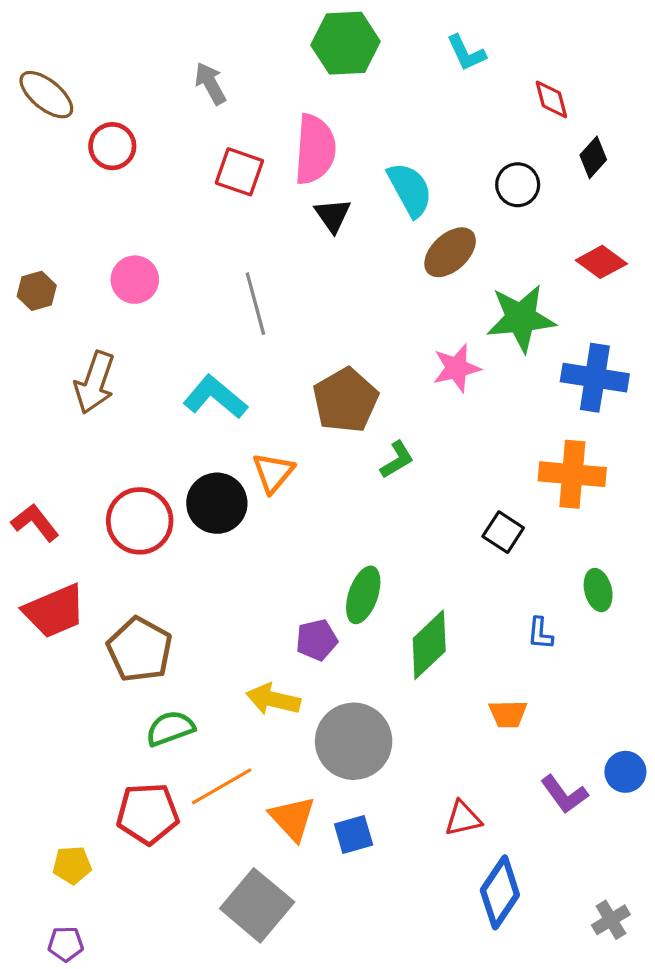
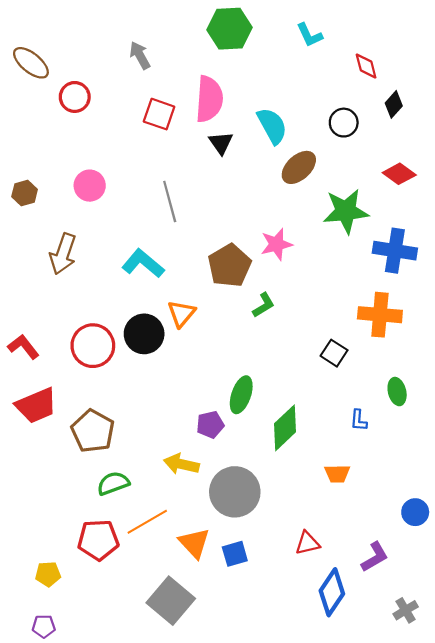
pink star: (457, 368) -> (276, 244), moved
purple L-shape: (564, 794) -> (375, 557), moved, turned -84

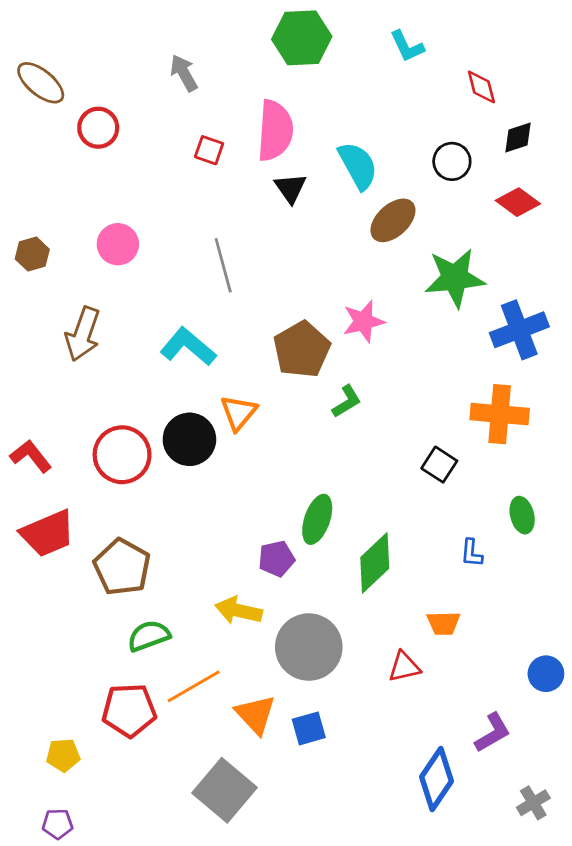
black diamond: (394, 104) -> (518, 138), turned 30
red square: (159, 114) -> (209, 150), size x0.7
red diamond: (399, 174) -> (518, 202), moved
blue cross: (395, 251) -> (519, 330), turned -30
red triangle: (307, 543) -> (404, 667), moved

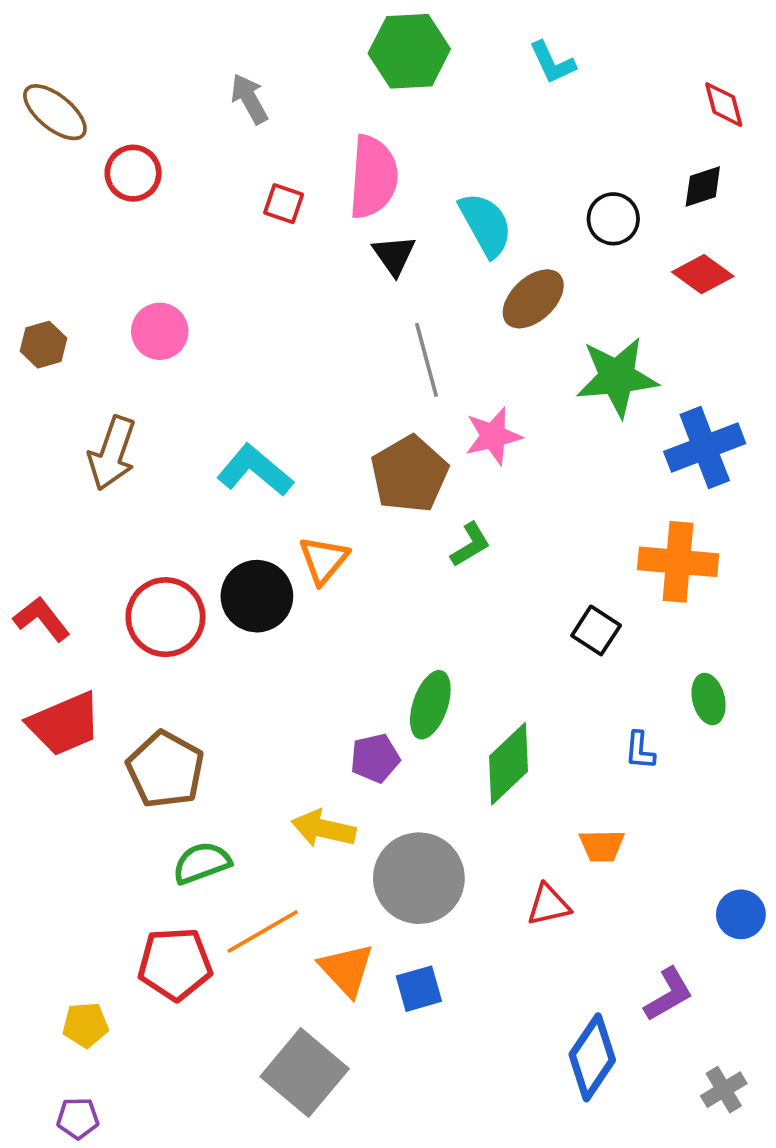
red diamond: (481, 87) -> (724, 105), moved
gray line: (223, 265) -> (427, 360), moved

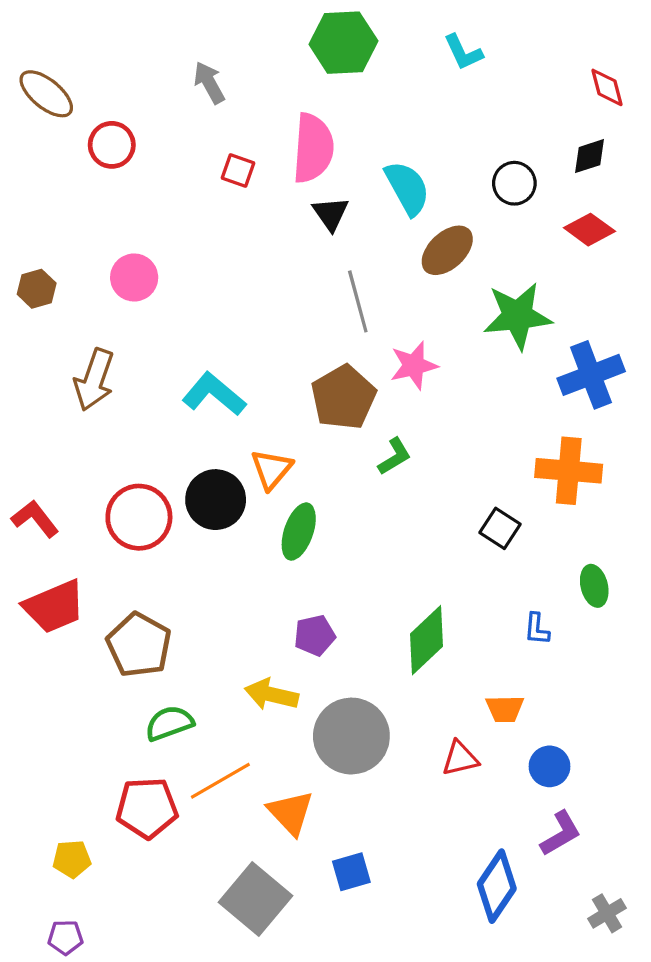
green ellipse: (430, 705) -> (299, 532), moved
blue circle: (741, 914) -> (549, 766), moved
blue square: (419, 989) -> (351, 872), moved

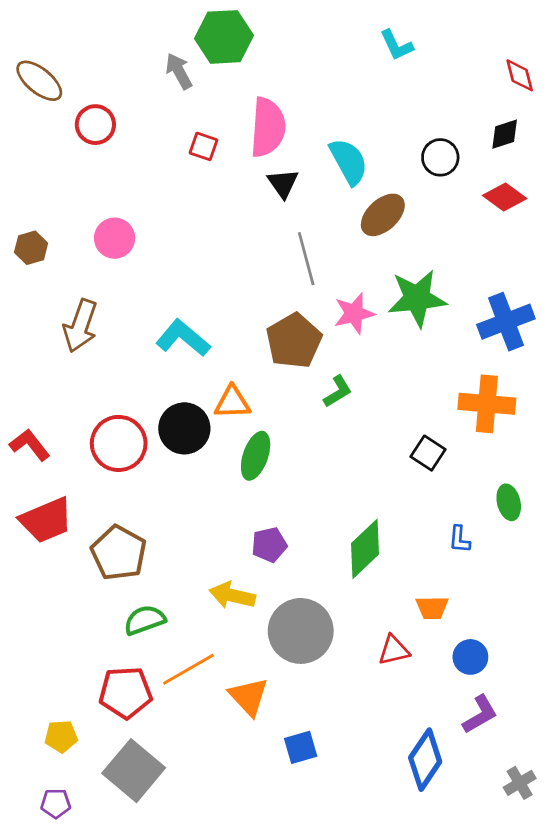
green hexagon: (343, 43) -> (224, 37), moved
green star: (518, 316) -> (417, 298), moved
orange triangle: (272, 469) -> (232, 402), turned 48
gray square: (256, 899) -> (134, 771), moved

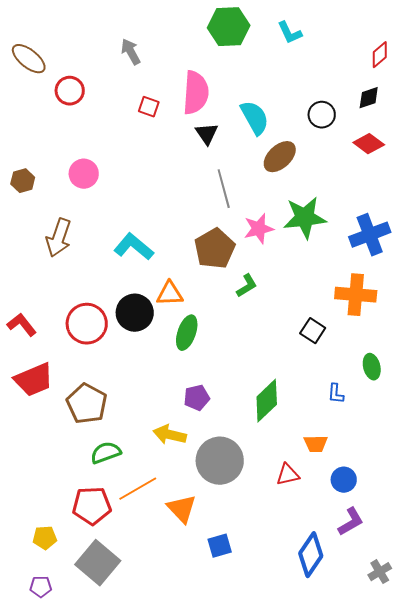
green hexagon: (224, 37) -> (229, 27), moved
red diamond: (520, 75) -> (380, 55), turned 64

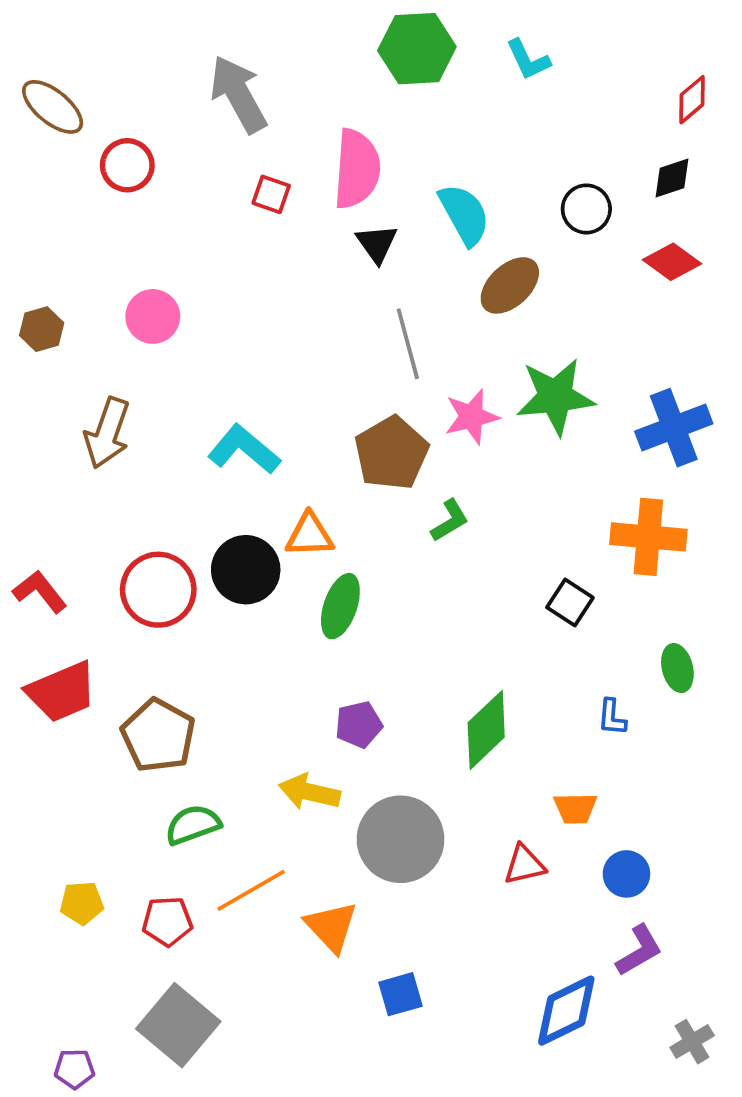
gray arrow: (131, 52) -> (238, 94), size x1.6
red pentagon: (92, 506) -> (167, 921), size x0.7
yellow pentagon: (45, 538) -> (82, 903), moved
blue diamond: (311, 555) -> (566, 1011), turned 30

